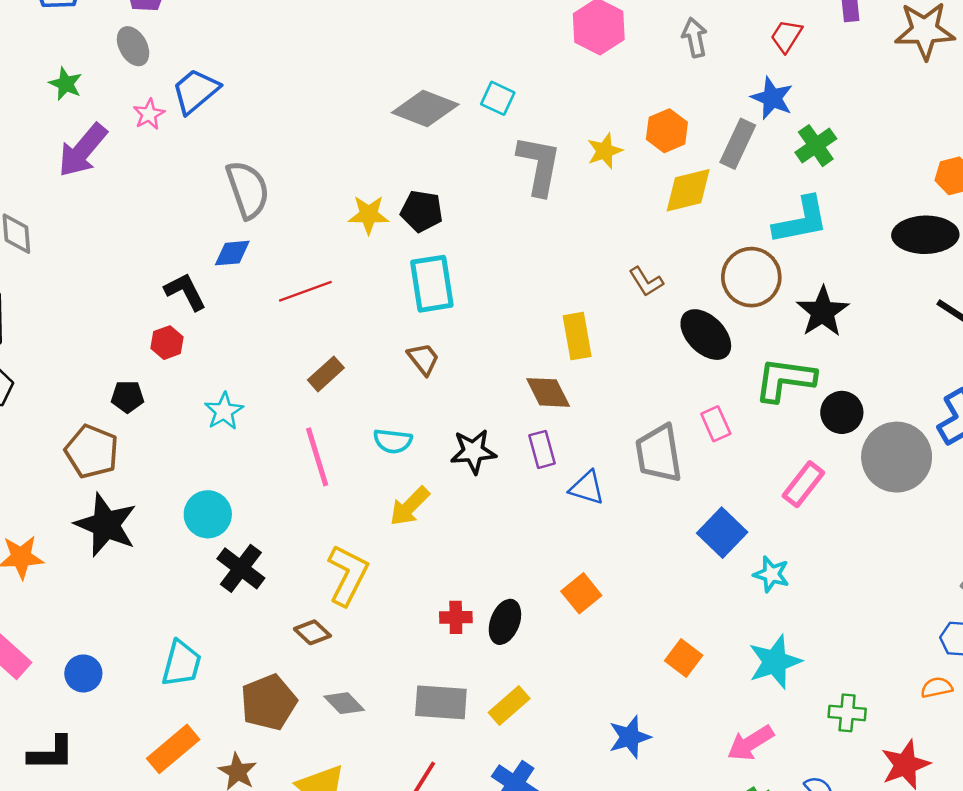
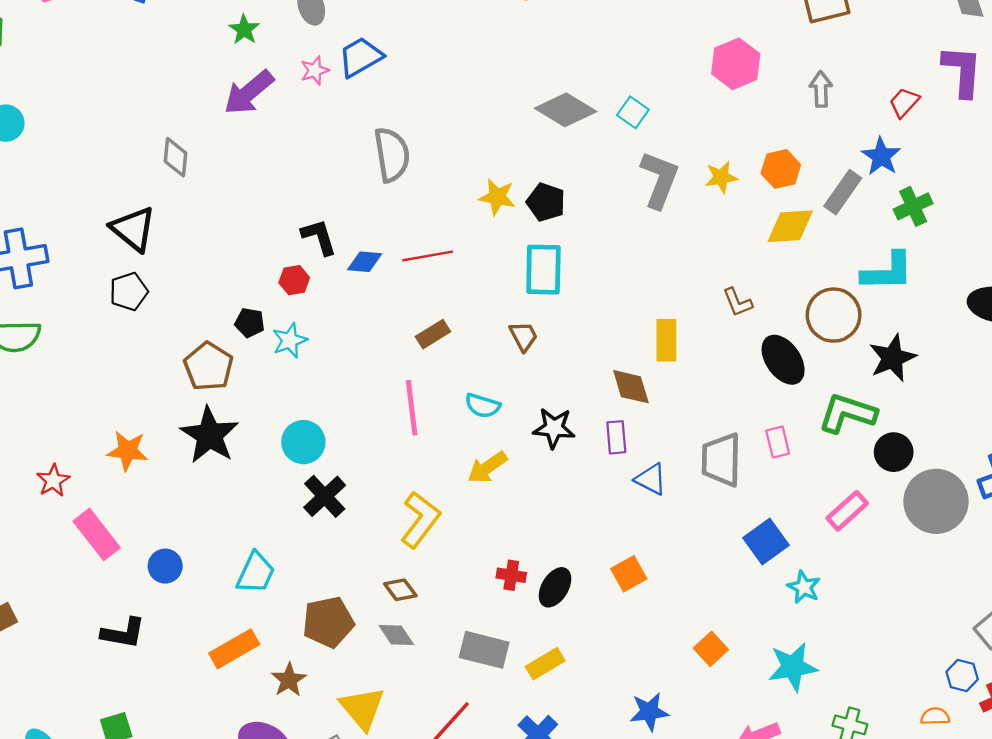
blue diamond: (232, 253) -> (365, 262), moved
cyan star: (224, 411) -> (290, 340), moved
brown diamond: (312, 632) -> (400, 590), moved

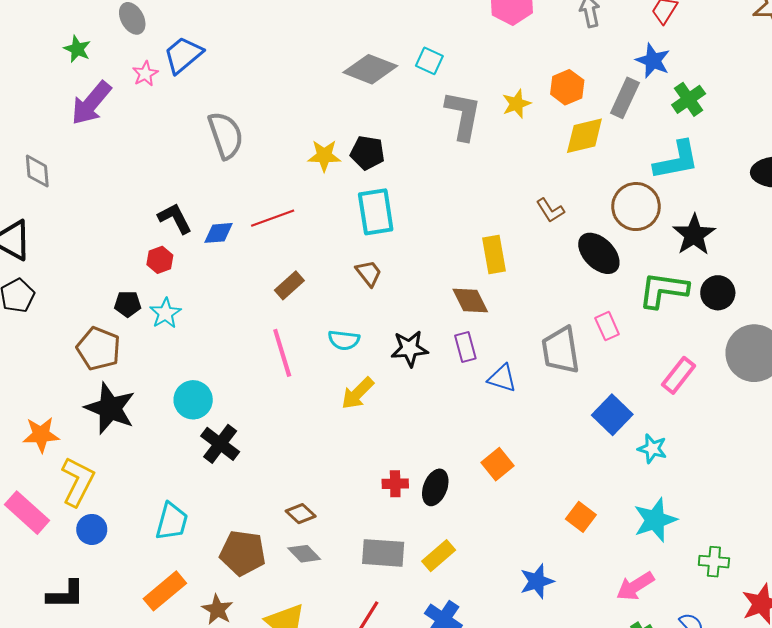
black circle: (894, 452) -> (718, 293), moved
yellow L-shape: (420, 520) -> (78, 482), moved
brown pentagon: (328, 622) -> (243, 553), turned 30

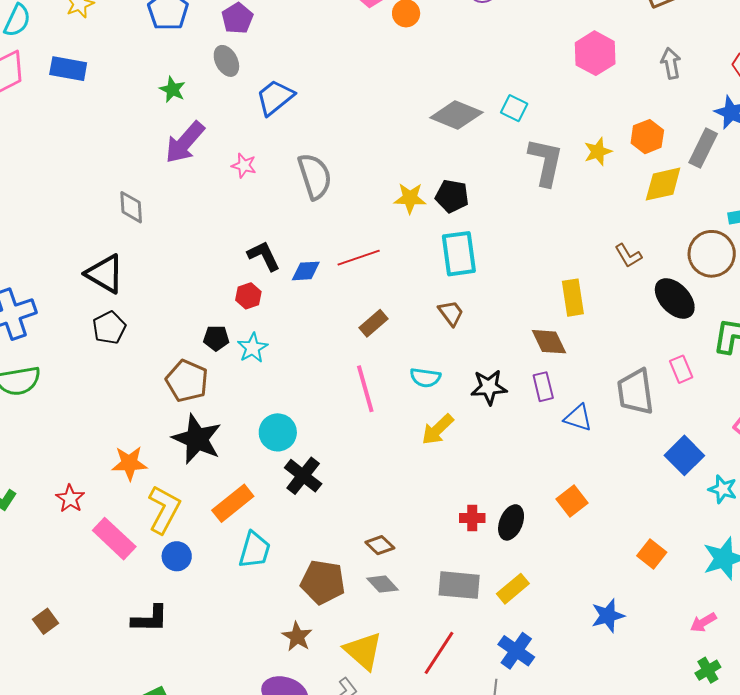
pink star: (145, 74) -> (244, 166), moved, turned -30
pink arrow: (635, 586) -> (703, 622), size x0.7
orange rectangle: (165, 591) -> (233, 503), moved

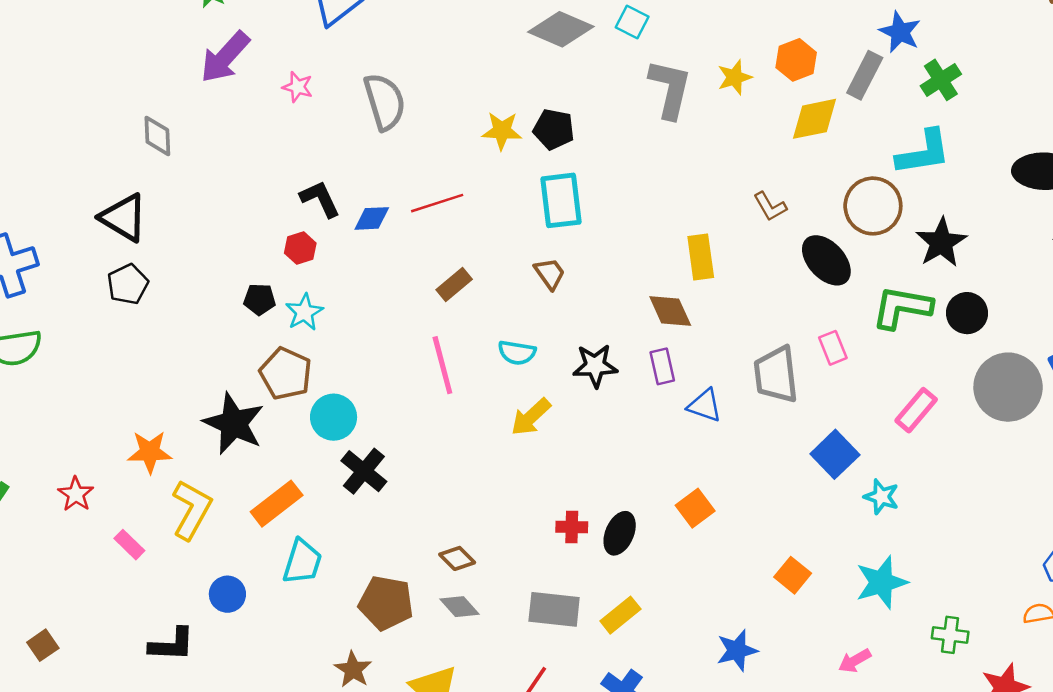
brown pentagon: (187, 381) -> (286, 374), moved
pink rectangle: (114, 539) -> (129, 545), size x0.6
blue circle: (177, 556) -> (227, 594), moved

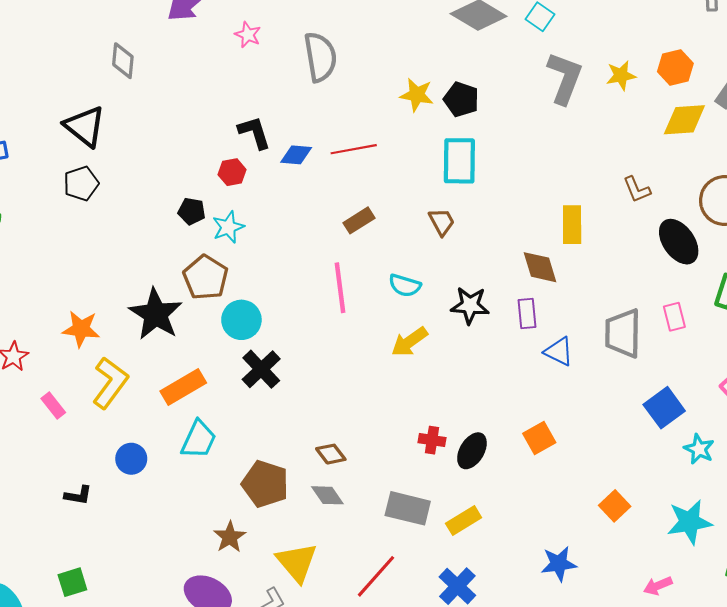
black L-shape: (172, 645) -> (78, 495), size x0.7

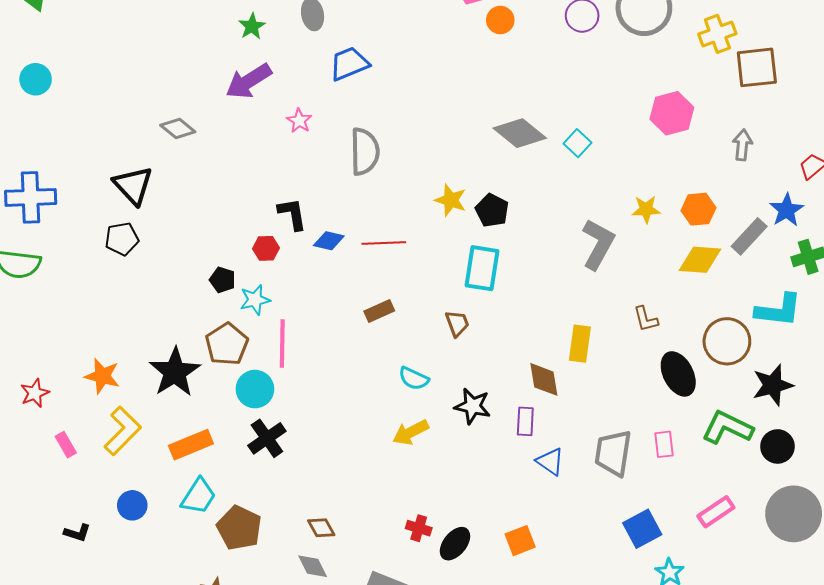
gray diamond: (123, 61) -> (178, 128), turned -64
gray L-shape: (565, 78) -> (598, 244), moved
pink line: (340, 288) -> (282, 343), moved
brown pentagon: (265, 484) -> (239, 528), moved

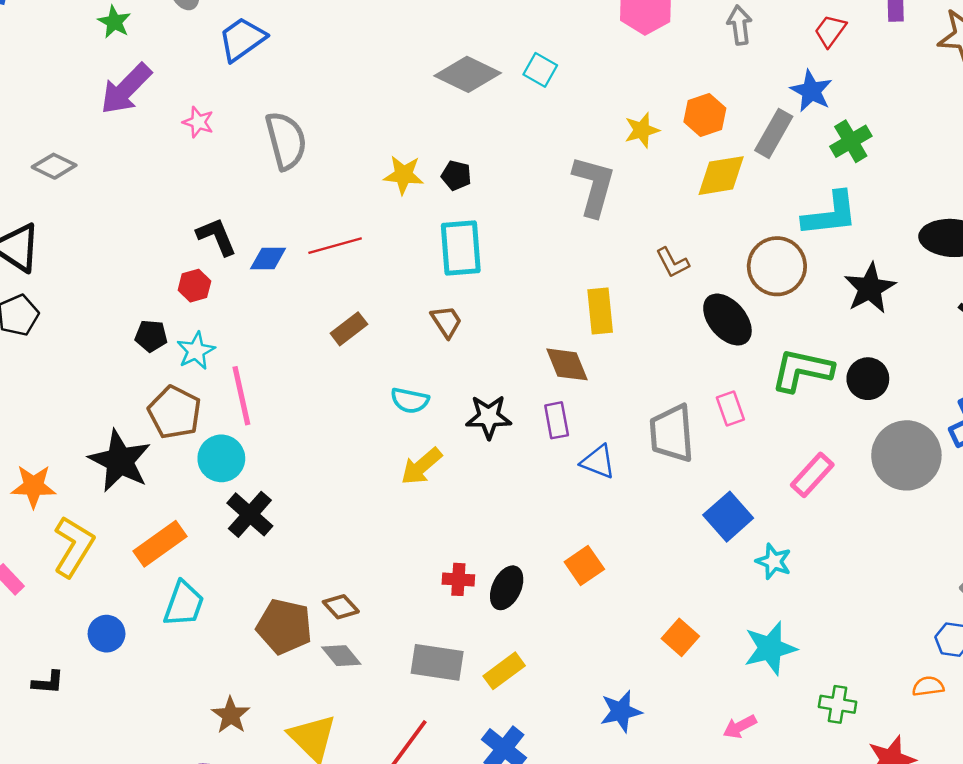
black pentagon: (492, 210) -> (456, 175), size x0.7
black star: (773, 385) -> (870, 288), moved
brown pentagon: (239, 528) -> (284, 627), moved

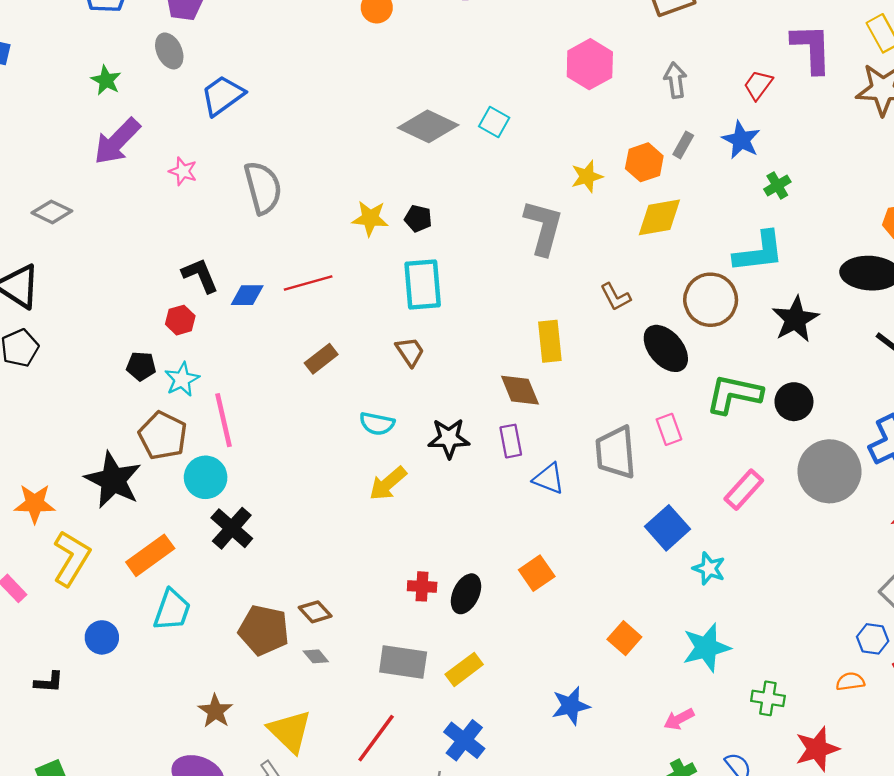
gray rectangle: (774, 133) -> (683, 145), moved, size x0.6
green cross: (851, 141) -> (777, 186), size x0.7
gray diamond: (341, 656) -> (316, 656), size x0.7

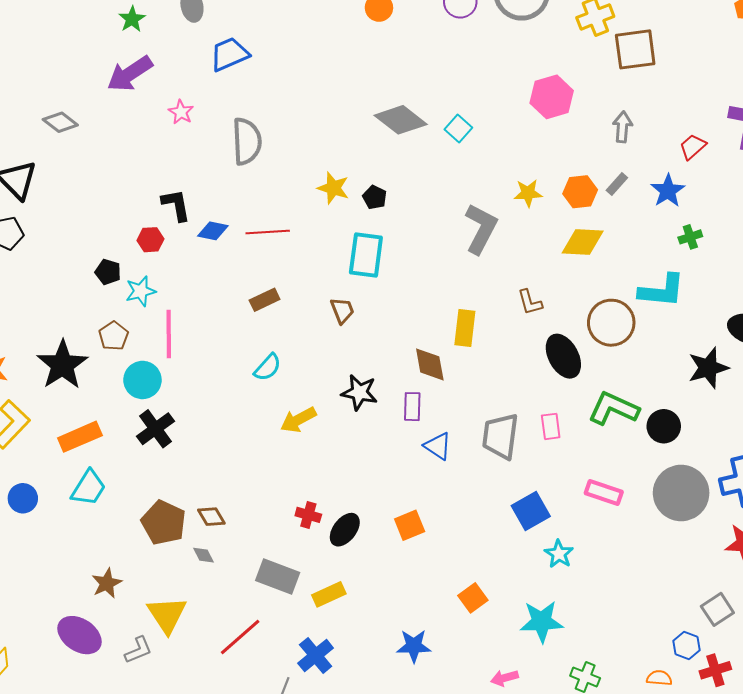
black star: (795, 319) -> (708, 368), moved
cyan semicircle: (377, 424) -> (268, 367), moved, turned -72
brown pentagon: (163, 436) -> (114, 336), size x0.7
pink rectangle: (744, 490) -> (604, 493), turned 54

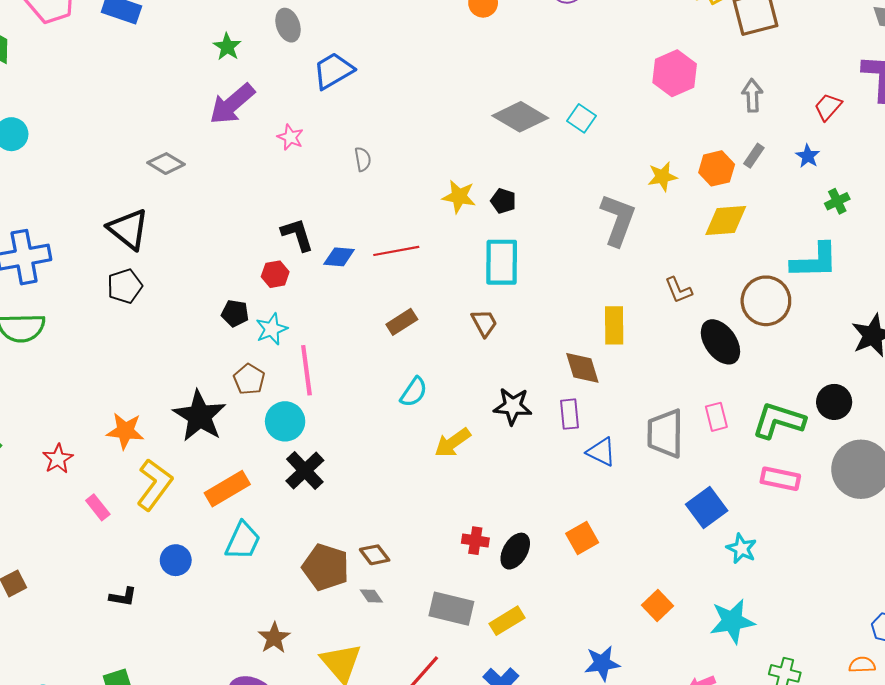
gray semicircle: (247, 141) -> (363, 159), size x0.5
blue star: (668, 191) -> (808, 156), size x0.7
green L-shape: (613, 408) -> (779, 421), moved

